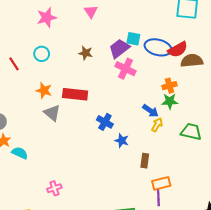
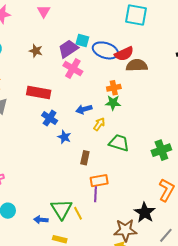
red rectangle: (75, 94) -> (39, 92), moved
blue arrow: (150, 111) -> (84, 109), moved, turned 126
green trapezoid: (191, 132) -> (119, 143), moved

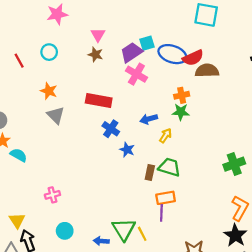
pink triangle: (44, 11) -> (98, 35), moved
cyan square: (82, 40) -> (147, 43), turned -32
green trapezoid: (119, 143) -> (169, 167), moved
black star: (145, 213) -> (235, 235), moved

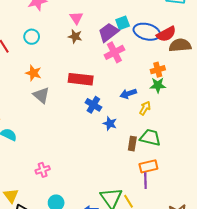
pink cross: (136, 74) -> (114, 52), turned 36

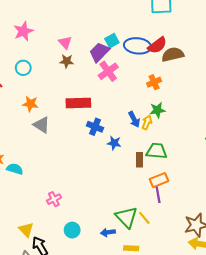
green star: (158, 85) -> (157, 110), moved
blue arrow: (128, 94) -> (134, 119), moved, turned -91

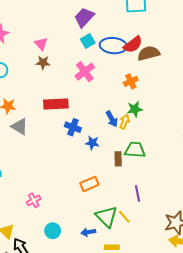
purple trapezoid: (99, 52) -> (84, 17), moved
orange rectangle: (159, 180) -> (89, 184), moved

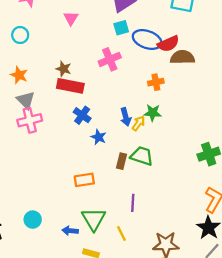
brown star: (43, 62) -> (64, 69), moved
pink cross: (34, 200) -> (30, 120), moved, size x1.5
yellow line: (124, 217) -> (121, 233), moved

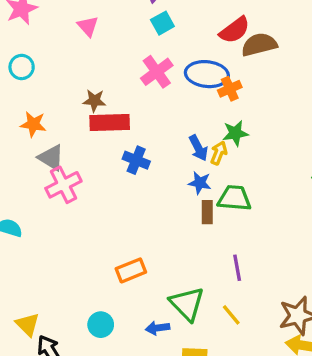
blue ellipse: (147, 40) -> (207, 74), moved
blue star: (99, 137) -> (200, 183), moved
orange rectangle: (84, 180) -> (131, 270), moved

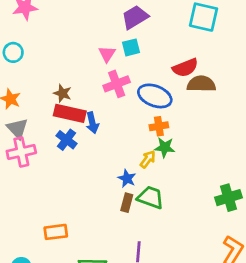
pink triangle: (88, 26) -> (107, 54), moved
orange cross: (230, 89) -> (159, 126), moved
blue arrow: (198, 148) -> (92, 123), moved
blue cross: (136, 160) -> (66, 140), moved

